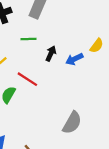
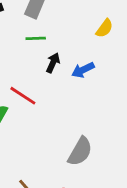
green line: (28, 39) -> (36, 38), moved
yellow semicircle: (97, 46) -> (104, 28), moved

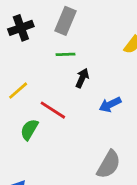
blue arrow: (83, 70) -> (110, 104), moved

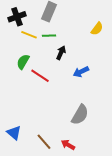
yellow line: (18, 91) -> (29, 35), moved, turned 63
green semicircle: (29, 130) -> (23, 62), moved

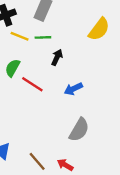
yellow semicircle: (97, 29) -> (99, 29), size x1.5
blue arrow: (81, 72) -> (73, 89), moved

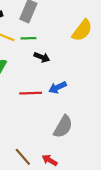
black arrow: (57, 57) -> (42, 57), turned 88
red line: (32, 84) -> (31, 93), moved, turned -35

